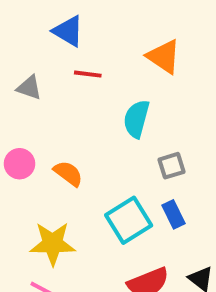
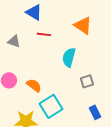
blue rectangle: (173, 214) -> (95, 112), moved
cyan square: (129, 220) -> (51, 106), moved

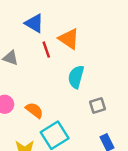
orange triangle: (83, 25) -> (69, 39), moved
red line: (44, 34) -> (46, 50), turned 64

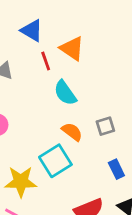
cyan semicircle: (76, 77) -> (65, 93), moved, turned -50
orange semicircle: (34, 110) -> (72, 132), moved

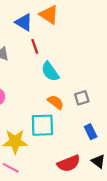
orange triangle: (72, 49) -> (49, 15), moved
cyan square: (55, 161) -> (42, 125), turned 30

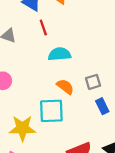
cyan semicircle: (50, 72) -> (59, 54), turned 120
blue rectangle: (91, 132) -> (102, 106), moved

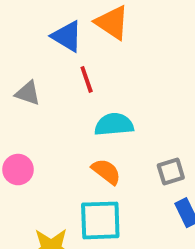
orange semicircle: (65, 87) -> (106, 171), moved

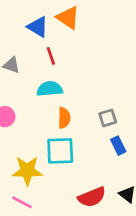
cyan semicircle: (114, 124) -> (50, 89), moved
orange semicircle: (106, 171) -> (64, 118), turned 54

